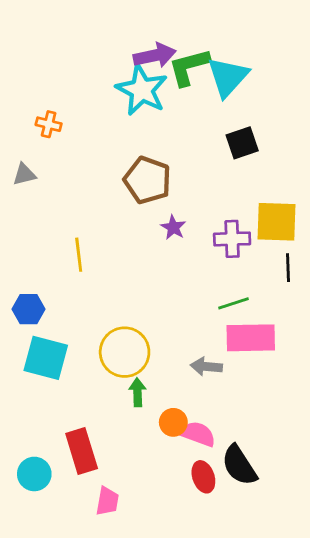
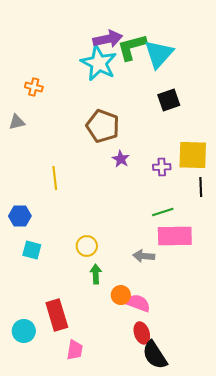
purple cross: (232, 239) -> (162, 167), size x0.7
yellow circle: (125, 352) -> (87, 246), size x0.6
cyan square: (46, 358) -> (32, 250), size x0.6
black semicircle: (239, 465) -> (155, 355), moved

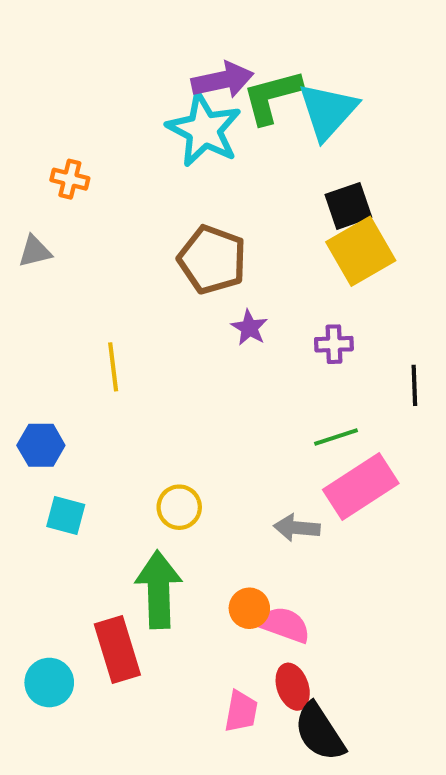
yellow square: (193, 155) -> (361, 251), moved, turned -32
pink rectangle: (175, 236) -> (361, 487), turned -32
green arrow: (96, 274) -> (159, 590), moved, size x1.8
pink trapezoid: (75, 350) -> (241, 711), moved

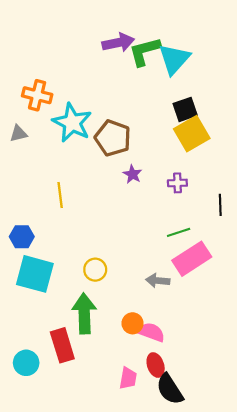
cyan star: (204, 130) -> (72, 123), moved
orange cross: (70, 179) -> (37, 95), size x1.5
cyan square: (66, 515) -> (35, 274), size x1.8

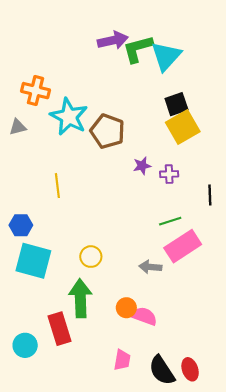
purple star: (133, 174) -> (142, 166), moved, turned 30
red ellipse: (156, 365) -> (190, 369), moved

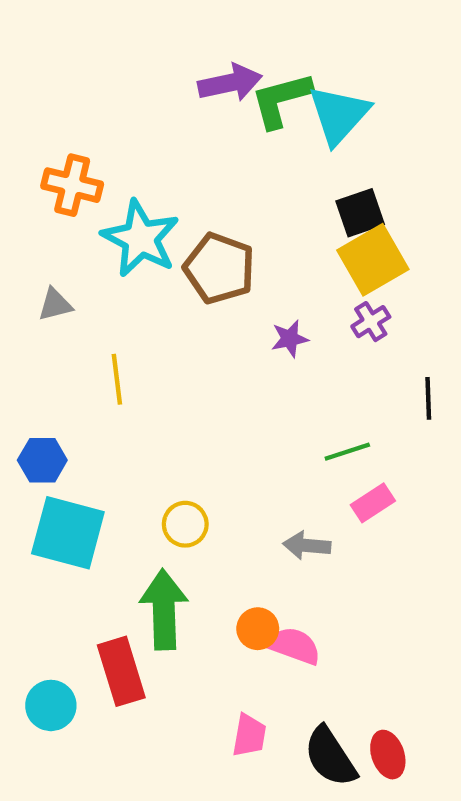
gray triangle: (18, 127) -> (55, 305), moved
purple cross: (169, 174) -> (371, 322), moved, turned -30
pink rectangle: (183, 246) -> (373, 503), size x0.6

